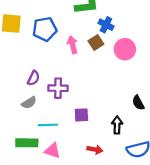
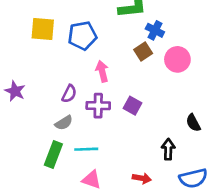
pink arrow: (73, 45) -> (102, 71), moved
purple square: (81, 115) -> (133, 106), moved, turned 32
green rectangle: (27, 143) -> (53, 154), moved, turned -70

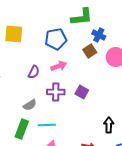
blue pentagon: (82, 36) -> (56, 39), moved
pink arrow: (102, 71) -> (59, 66), turned 84
purple semicircle: (69, 94) -> (34, 72), moved

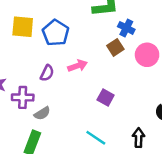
blue pentagon: (56, 39) -> (56, 33), moved, turned -30
purple cross: (56, 92) -> (23, 97), moved
cyan line: (47, 125) -> (96, 138), moved, turned 36

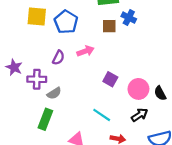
brown square: (115, 47) -> (109, 26), moved, turned 32
pink circle: (147, 55) -> (138, 89), moved
black arrow: (138, 138) -> (140, 115), turned 56

